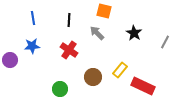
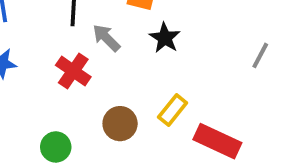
gray arrow: (97, 33) -> (106, 38), moved
black star: (134, 33) -> (165, 38), moved

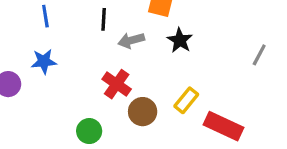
gray arrow: (106, 38) -> (131, 40), turned -60
red cross: (73, 71) -> (117, 84), moved

